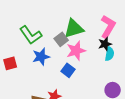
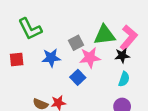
green triangle: (74, 29) -> (105, 35), moved
green L-shape: (31, 35) -> (30, 29), moved
cyan semicircle: (110, 54) -> (124, 79), moved

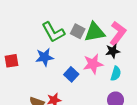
green L-shape: (30, 29) -> (53, 32), moved
gray square: (76, 43) -> (78, 31), moved, turned -32
pink star: (90, 58) -> (93, 64), moved

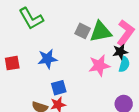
green L-shape: (53, 32) -> (31, 19), moved
cyan semicircle: (116, 73) -> (124, 64), moved
blue square: (71, 74) -> (59, 88), moved, turned 32

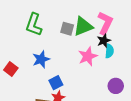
green L-shape: (31, 19) -> (34, 25), moved, turned 60
red square: (12, 63) -> (11, 69), turned -32

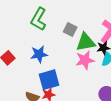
green triangle: (83, 26) -> (86, 42), moved
blue square: (56, 83) -> (49, 80), size x1.5

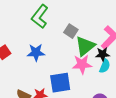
green triangle: (86, 42) -> (85, 46), turned -35
blue square: (49, 80) -> (60, 83), moved

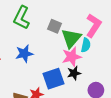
black star: (103, 54) -> (74, 73), moved
cyan semicircle: (105, 66) -> (86, 45), moved

